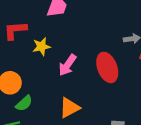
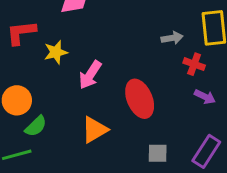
red ellipse: (107, 67) -> (140, 99), moved

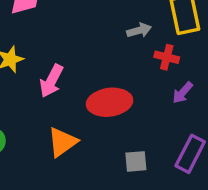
purple arrow: (205, 97) -> (183, 93), turned 110
red ellipse: (140, 99) -> (110, 102), turned -69

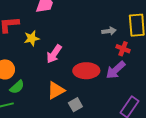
purple arrow: (183, 93) -> (116, 70), moved, size x1.5
gray square: (136, 161) -> (75, 105), moved, turned -32

